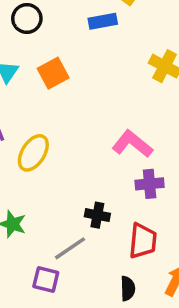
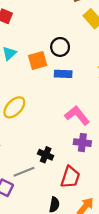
black circle: (27, 19) -> (60, 47), moved
blue rectangle: (103, 21) -> (63, 74), moved

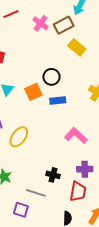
purple cross: (82, 143) -> (85, 169), moved
gray line: (24, 172) -> (36, 193), turned 48

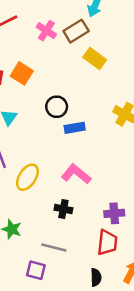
black circle: (51, 77) -> (57, 107), moved
orange square: (33, 92) -> (22, 73), moved, turned -30
pink L-shape: (76, 136) -> (76, 174), moved
black cross: (53, 175) -> (63, 209), moved

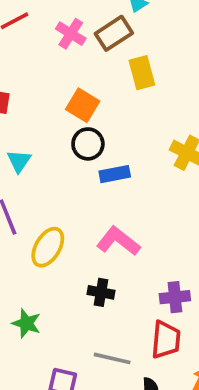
yellow rectangle: (95, 58) -> (142, 73), turned 40
orange square: (22, 73) -> (83, 105), moved
gray line: (54, 248) -> (112, 358), moved

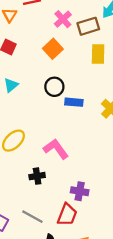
orange square: (83, 105) -> (53, 49), moved
blue rectangle: (115, 174) -> (74, 102), moved
black cross: (101, 292) -> (37, 176), turned -35

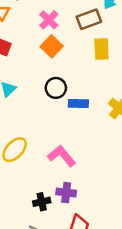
pink cross: (63, 19) -> (49, 20), moved
black cross: (37, 176) -> (42, 202), moved
purple cross: (80, 191) -> (66, 193), moved

